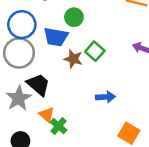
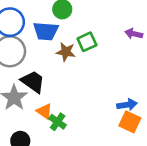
green square: (95, 51) -> (87, 42), turned 30
blue arrow: (105, 97) -> (127, 105), moved

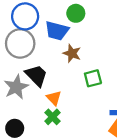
green square: (87, 42) -> (93, 78), moved
orange triangle: (44, 111) -> (54, 98), moved

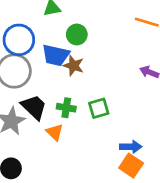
brown star: (72, 53) -> (73, 66), moved
green cross: (53, 117) -> (66, 108), moved, turned -35

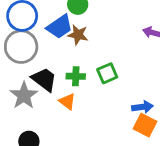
blue trapezoid: (56, 55) -> (60, 27), turned -40

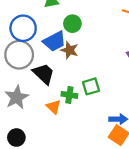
green cross: (76, 76) -> (69, 95), moved
black trapezoid: (44, 79) -> (44, 74), moved

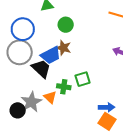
blue trapezoid: (54, 41) -> (51, 55), moved
gray star: (17, 97) -> (31, 102), moved
black circle: (16, 138) -> (18, 110), moved

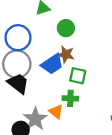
black trapezoid: (41, 69) -> (18, 83), moved
green square: (83, 79) -> (78, 76), moved, turned 35

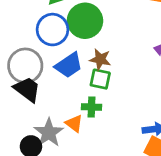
green circle: (66, 28) -> (85, 21), size x1.6
blue circle: (18, 38) -> (52, 30), moved
brown star: (66, 54) -> (100, 59), moved

